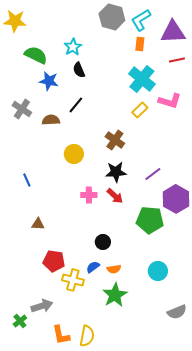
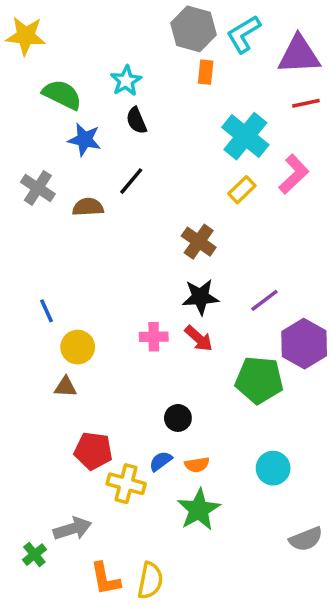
orange rectangle: (140, 44) -> (206, 72), moved
pink L-shape: (170, 101) -> (294, 174), turned -60
yellow circle: (74, 154) -> (78, 347), moved

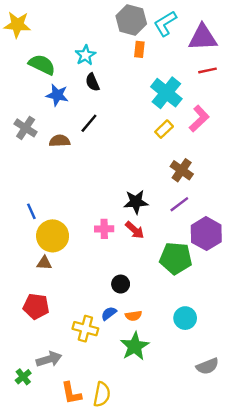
brown cross: (199, 242) -> (182, 170), moved
yellow circle: (78, 347) -> (53, 236), size x1.4
red pentagon: (93, 451) -> (36, 306), moved

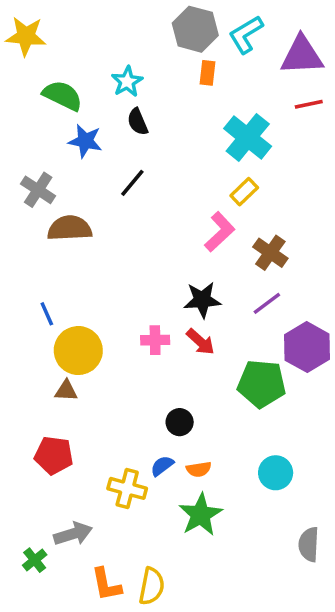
pink L-shape: (199, 119) -> (220, 232), moved
brown semicircle: (60, 141) -> (70, 228), moved, size x1.4
gray semicircle: (207, 366) -> (309, 544), turned 115

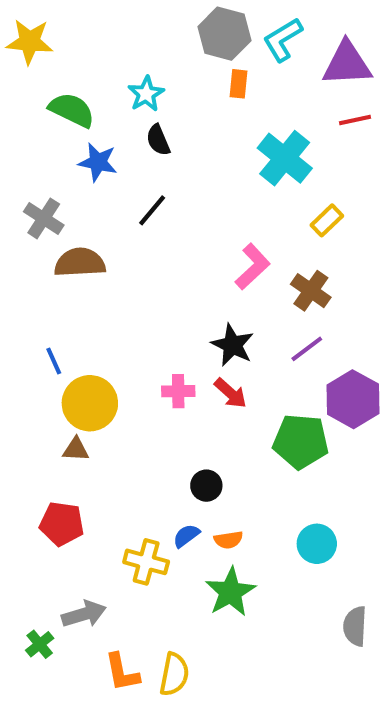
yellow rectangle: (244, 192) -> (327, 220), moved
black star: (202, 300) -> (232, 345), turned 30

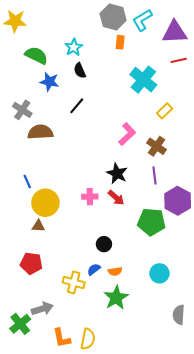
purple line: (307, 349) -> (154, 175), turned -60
green cross: (40, 644) -> (20, 324), size x1.5

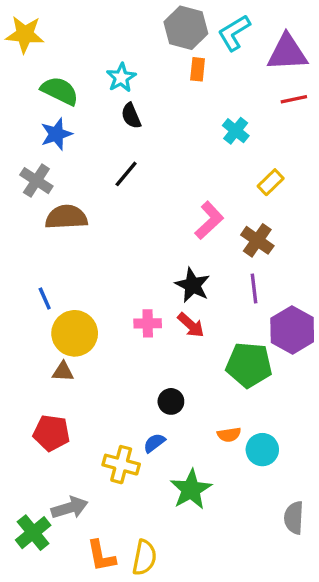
cyan cross: (143, 80) -> (236, 131), size x0.6
blue star: (49, 82) -> (56, 134), moved, turned -30
orange semicircle: (115, 271) -> (229, 435), moved

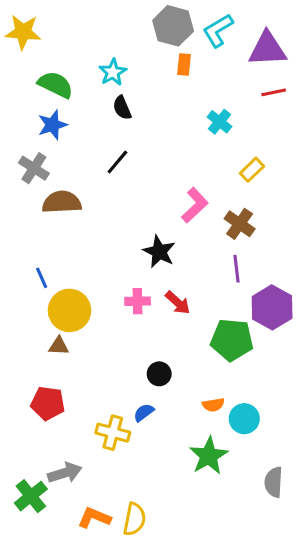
black star: (193, 285) -> (159, 252), moved
green star: (191, 489) -> (209, 456), moved
orange L-shape: (101, 556) -> (94, 518), turned 124

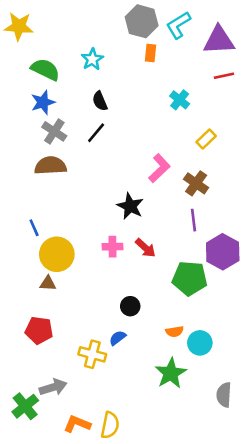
black semicircle: (122, 108) -> (100, 101), moved
gray cross: (34, 168) -> (54, 131), moved

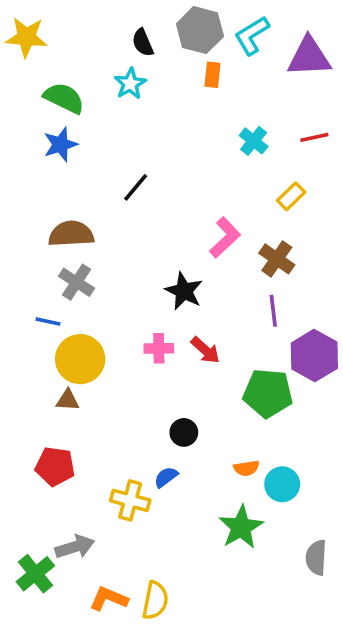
red line: (224, 76) -> (314, 137), moved
black semicircle: (100, 101) -> (143, 43), moved
gray cross: (54, 131) -> (77, 282), moved
blue line: (34, 228) -> (48, 322), turned -54

